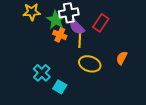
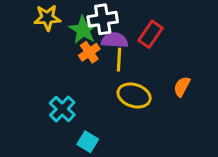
purple semicircle: (77, 27) -> (115, 40), turned 138
orange cross: (60, 35) -> (89, 52), turned 32
cyan square: (60, 87) -> (88, 142), moved

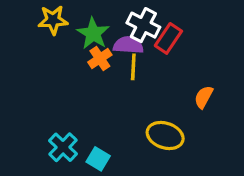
white cross: (103, 19) -> (143, 25), moved, turned 36
yellow ellipse: (134, 96) -> (165, 136), moved
cyan cross: (62, 109) -> (63, 147), moved

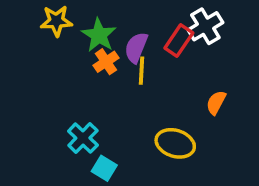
white cross: (143, 25) -> (205, 26), moved, turned 32
purple semicircle: (128, 45) -> (136, 48), turned -72
cyan cross: (63, 147) -> (83, 138), moved

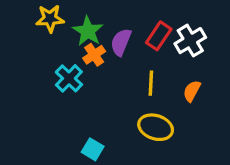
white cross: (205, 26) -> (190, 41), moved
yellow line: (141, 71) -> (151, 83), moved
cyan cross: (83, 138) -> (69, 78), moved

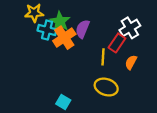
red rectangle: (159, 36) -> (117, 43), moved
orange cross: (94, 55) -> (64, 38), size x1.5
cyan cross: (69, 78) -> (47, 30), moved, turned -30

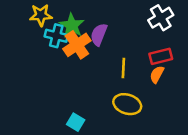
white cross: (130, 28) -> (161, 18), moved
red rectangle: (117, 43) -> (161, 56), moved, turned 42

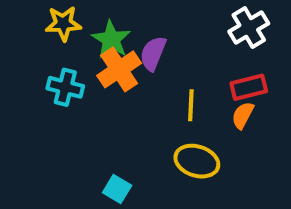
cyan cross: (56, 36) -> (65, 87), moved

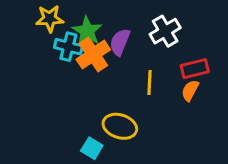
white cross: (249, 27) -> (165, 31), moved
cyan cross: (65, 87) -> (68, 47), moved
yellow ellipse: (197, 161) -> (120, 126), moved

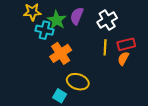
purple semicircle: (120, 42) -> (77, 16), moved
orange cross: (93, 55) -> (61, 53), moved
yellow line: (150, 83) -> (105, 47), moved

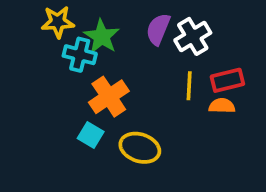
purple semicircle: (77, 16) -> (158, 29), moved
orange semicircle: (123, 58) -> (222, 106), turned 64
cyan square: (60, 96) -> (91, 135), moved

